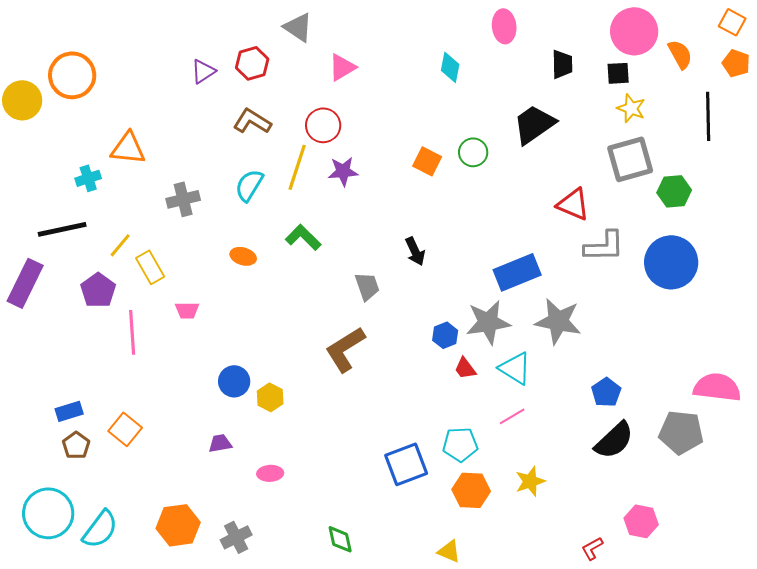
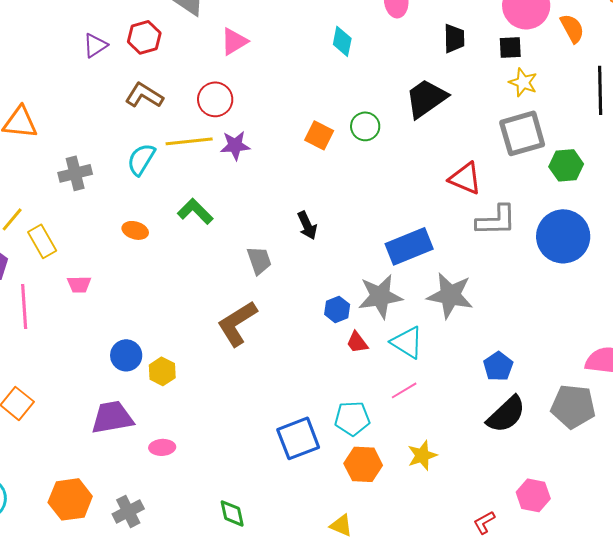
yellow line: (297, 167) -> (189, 141), turned 66
purple trapezoid: (220, 443) -> (112, 417), size x1.8

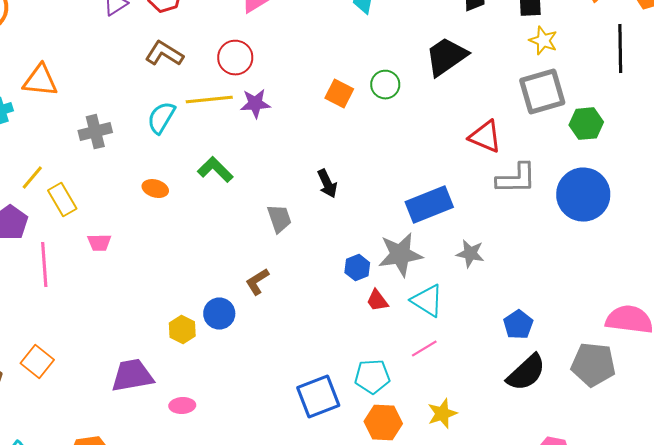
gray star: (450, 295) -> (470, 254), size x0.6
brown L-shape: (237, 323) -> (257, 282), size x0.6
blue circle: (126, 355) -> (219, 314), moved

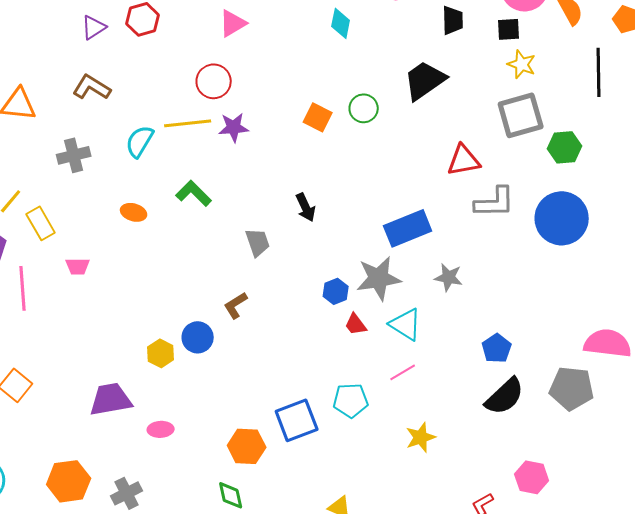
brown L-shape: (164, 54) -> (92, 87), moved
red triangle: (485, 137) -> (464, 160), turned -33
orange hexagon: (383, 423) -> (247, 446), moved

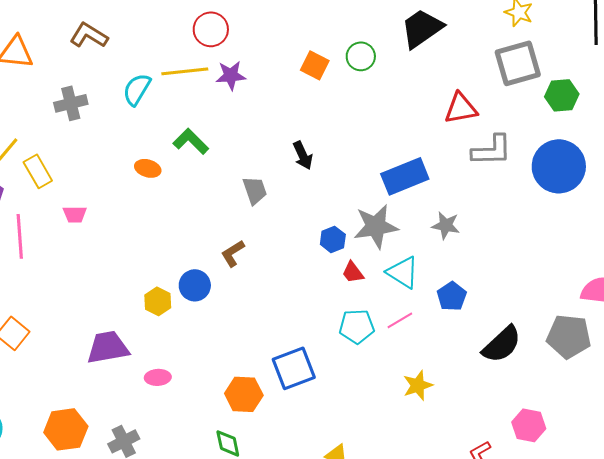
orange ellipse: (134, 212) -> (148, 168), moved
blue pentagon: (497, 348) -> (452, 296), moved
cyan pentagon: (351, 400) -> (357, 326), moved

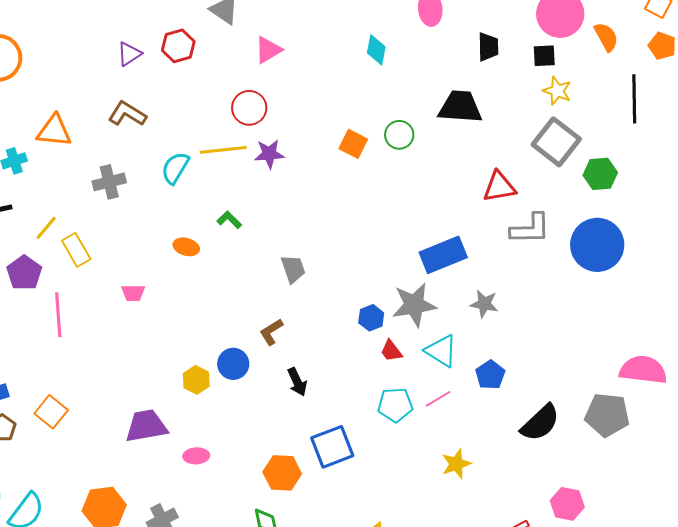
black trapezoid: (422, 28) -> (460, 107), turned 39
gray square: (518, 63) -> (556, 142), turned -36
green L-shape: (191, 141) -> (229, 220), size x0.7
black arrow: (303, 155) -> (297, 382), moved
pink trapezoid: (75, 214) -> (133, 293), moved

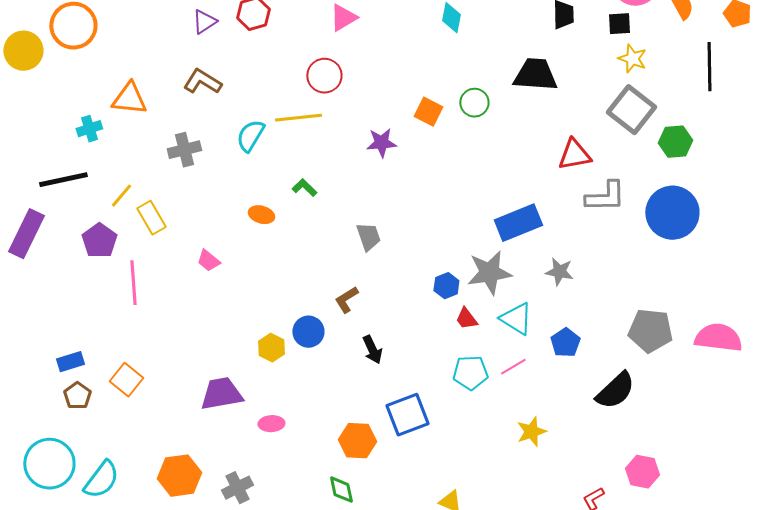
purple star: (269, 154) -> (381, 143), moved
pink trapezoid: (133, 293) -> (208, 261), turned 40
gray pentagon: (607, 415) -> (650, 331), moved

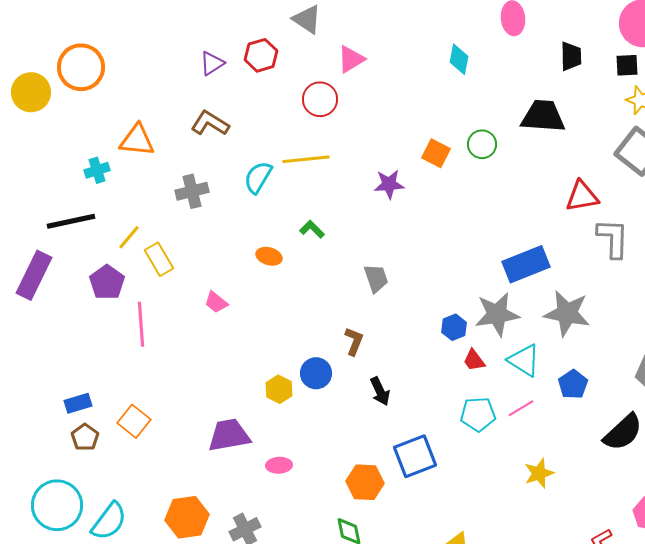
red circle: (324, 76) -> (320, 99), moved
gray L-shape: (605, 197) -> (613, 238), turned -87
gray star: (559, 272) -> (567, 313), size x1.6
brown L-shape: (346, 300) -> (354, 341), turned 144

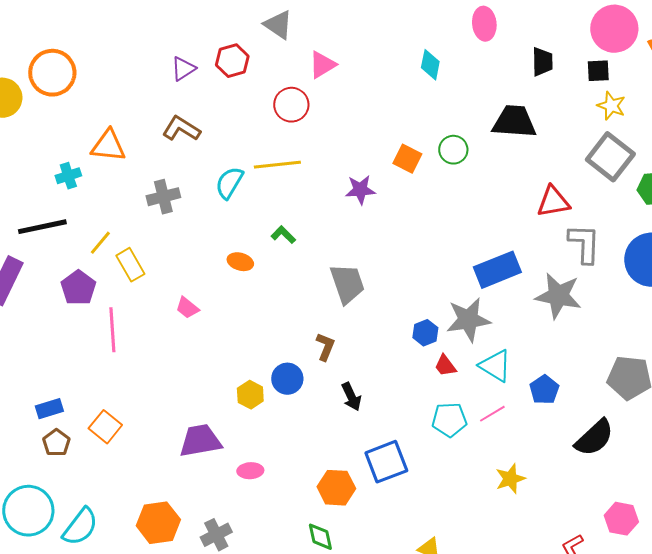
gray trapezoid: (376, 278) -> (347, 284), size x1.4
gray star: (567, 313) -> (558, 296), moved

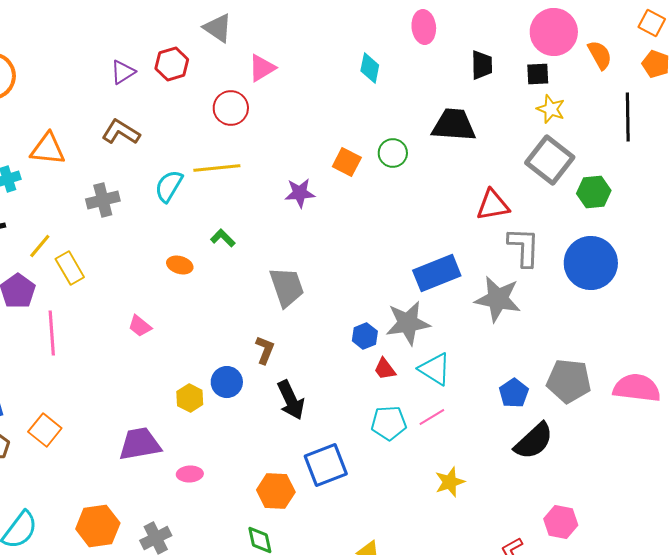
pink trapezoid: (187, 308) -> (140, 326), moved
blue pentagon: (544, 390) -> (514, 393), moved
black arrow: (351, 397) -> (291, 400), size x1.4

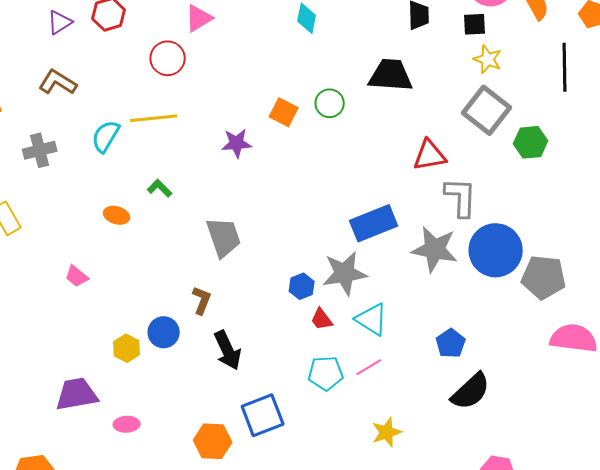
blue circle: (591, 263) -> (496, 250), moved
gray pentagon: (569, 381) -> (544, 277), moved

